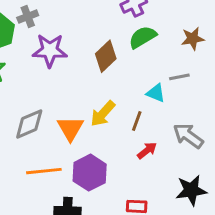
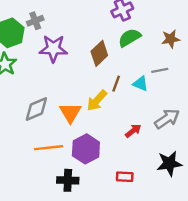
brown line: (137, 121) -> (116, 84), moved
gray arrow: (188, 136) -> (167, 119), turned 110

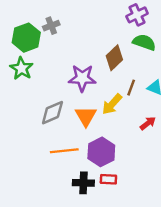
green semicircle: (130, 38) -> (144, 42), turned 50
purple star: (53, 49) -> (82, 78), moved
red arrow: (133, 131) -> (148, 123), moved
red rectangle: (125, 177) -> (108, 179), moved

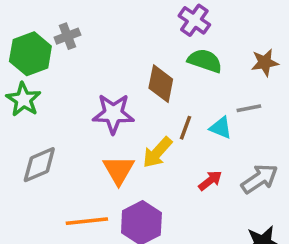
purple cross: (137, 15) -> (194, 20), turned -30
brown diamond: (114, 58) -> (161, 84), turned -35
gray diamond: (52, 113) -> (39, 165), moved

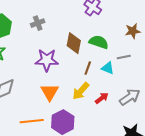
gray cross: (67, 36) -> (38, 23), moved
green semicircle: (205, 61) -> (99, 42), moved
yellow arrow: (157, 152) -> (81, 91), moved

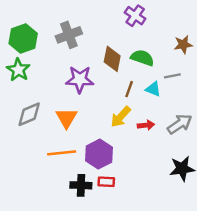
gray cross: (38, 23) -> (69, 35), size x1.5
orange triangle: (50, 92) -> (66, 118), moved
red arrow: (102, 98) -> (146, 125), turned 32

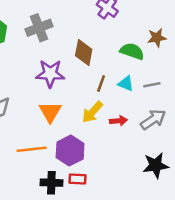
green semicircle: (142, 58) -> (132, 51), moved
gray line: (172, 76) -> (152, 85), moved
orange triangle: (66, 118) -> (50, 112), moved

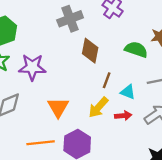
gray cross: (39, 28) -> (70, 19), moved
purple star: (50, 74) -> (32, 67), moved
cyan triangle: (126, 84) -> (128, 92), moved

